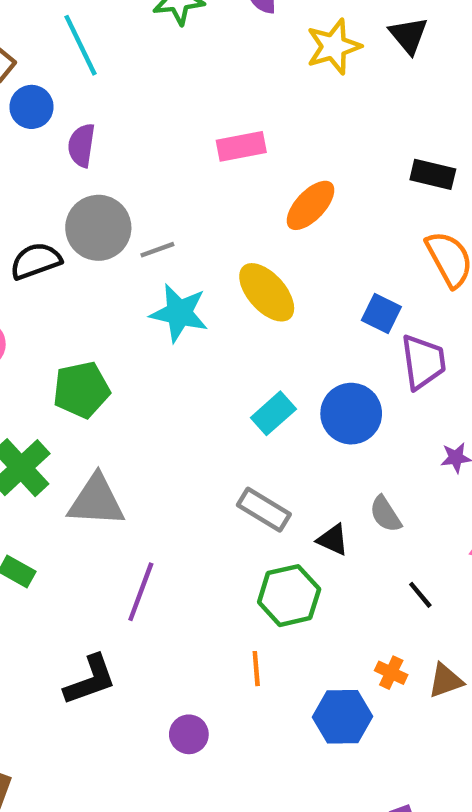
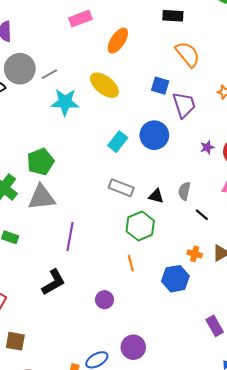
green pentagon: (81, 390) -> (40, 162), moved
gray semicircle: (385, 514) -> (184, 191), moved, turned 54

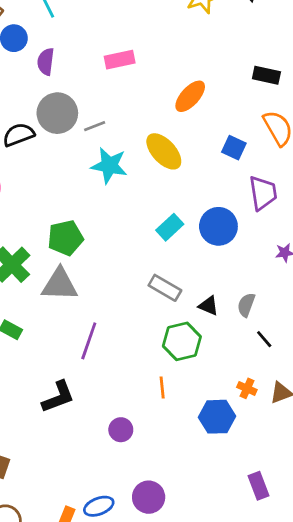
pink rectangle: (80, 19) -> (120, 60), moved
blue square: (160, 86) -> (234, 148), moved

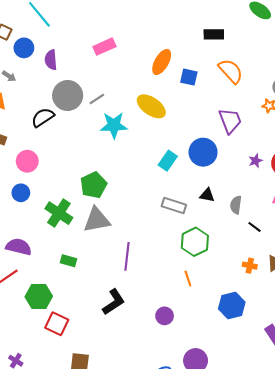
blue square: (234, 148) -> (189, 77), moved
black triangle: (209, 306) -> (207, 195), moved
blue hexagon: (217, 417) -> (232, 305), moved

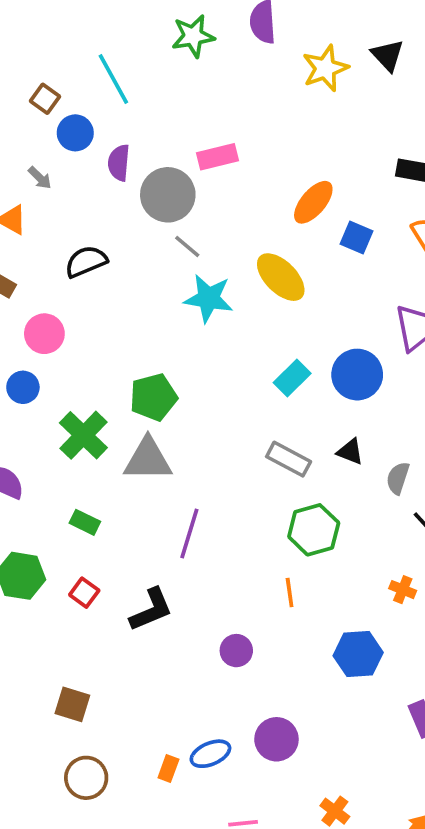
gray circle: (68, 95) -> (168, 195), moved
gray line: (97, 99) -> (187, 247), turned 63
red square: (57, 324) -> (84, 593), moved, size x0.7

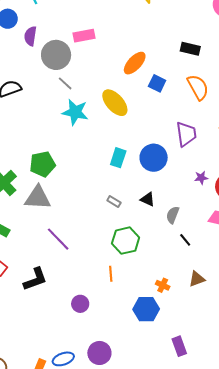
cyan rectangle: (292, 378) -> (118, 158), turned -30
gray rectangle: (289, 459) -> (114, 202), size x0.6
purple line: (189, 534) -> (58, 239), turned -64
orange cross: (403, 590) -> (163, 285), moved

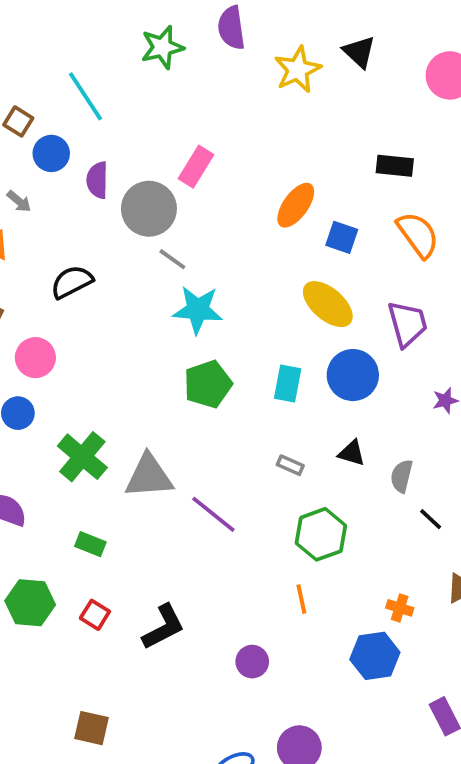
pink rectangle: (84, 36) -> (196, 167), turned -40
yellow ellipse: (115, 103) -> (328, 304), moved
green pentagon: (43, 164) -> (208, 384), moved
purple line: (58, 239) -> (213, 514), moved

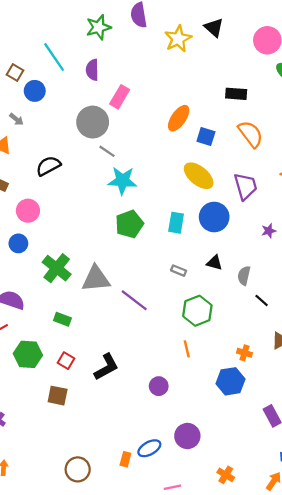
purple semicircle: (97, 180) -> (92, 70), moved
brown square: (92, 728) -> (58, 396), moved

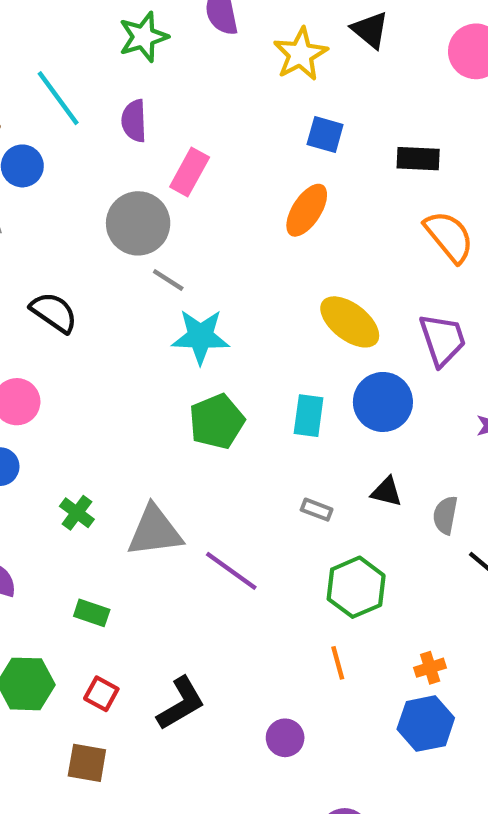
blue square: (206, 136) -> (325, 135), moved
black semicircle: (48, 166) -> (54, 312), turned 65
green cross: (57, 268) -> (77, 513), size x0.6
orange cross: (244, 353) -> (430, 668), moved, turned -32

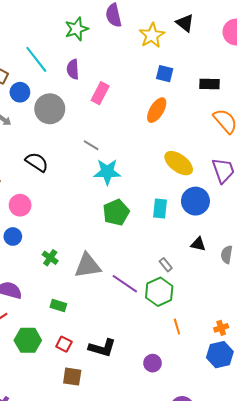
gray circle: (138, 223) -> (50, 109), moved
gray rectangle: (317, 510) -> (166, 265), moved, turned 32
green hexagon: (356, 587) -> (159, 292), moved
black L-shape: (181, 703) -> (102, 348), turned 48
brown square: (87, 763) -> (72, 377), moved

